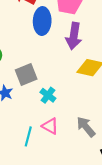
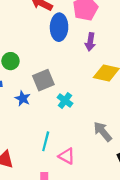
purple arrow: (74, 36) -> (90, 42), size x0.7
pink triangle: (50, 126) -> (67, 156), moved

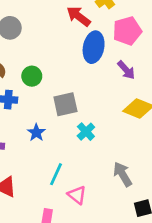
purple arrow: (90, 42) -> (126, 70), turned -60
blue star: (23, 98) -> (36, 133), moved

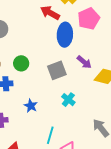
purple arrow: (126, 70) -> (84, 62), moved
gray square: (65, 104) -> (57, 70), moved

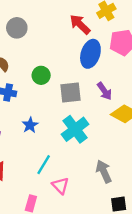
green circle: (21, 63) -> (41, 75), moved
cyan cross: (68, 100) -> (75, 129), size x1.6

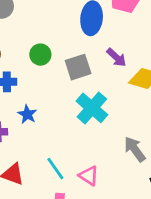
blue star: (30, 125) -> (27, 114), moved
cyan line: (44, 165) -> (55, 169), moved, turned -54

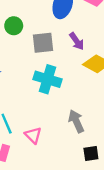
cyan cross: (92, 108) -> (48, 79), turned -36

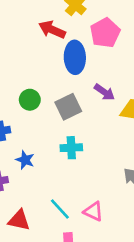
cyan cross: (48, 79) -> (71, 148), moved, size x0.7

